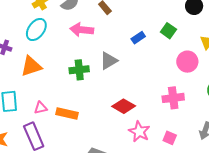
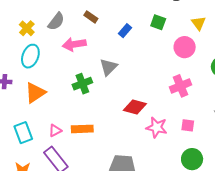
blue rectangle: (138, 38) -> (125, 31), moved

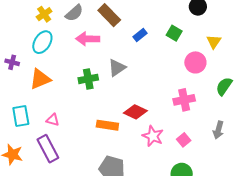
brown rectangle: (91, 17) -> (109, 15), size x1.6
pink square: (188, 125) -> (184, 140), turned 32
orange rectangle: (82, 129) -> (107, 125), moved
pink triangle: (55, 130) -> (53, 120), turned 32

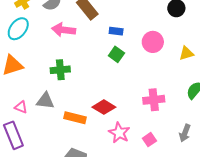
green square: (174, 33) -> (116, 54), moved
blue rectangle: (140, 35) -> (116, 31), turned 40
yellow triangle: (214, 42) -> (186, 53), moved, turned 35
pink circle: (195, 62) -> (153, 42), moved
gray triangle: (117, 68) -> (45, 101), moved, turned 36

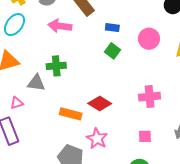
gray triangle: (45, 101) -> (36, 83), moved
pink triangle: (21, 107) -> (17, 103), turned -40
pink star: (119, 133) -> (97, 139), moved
pink square: (149, 140) -> (145, 136), turned 32

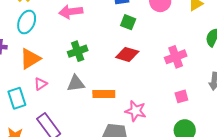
gray triangle: (36, 83) -> (76, 84), moved
pink triangle: (17, 103) -> (41, 84), moved
red diamond: (100, 104) -> (127, 54), moved

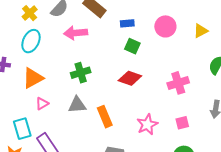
orange rectangle: (104, 94) -> (105, 117), turned 65
cyan rectangle: (17, 98) -> (22, 129), moved
pink star: (136, 111) -> (147, 124), moved, turned 30

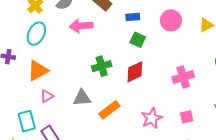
green cross: (81, 73) -> (102, 66), moved
red diamond: (130, 78) -> (135, 72), turned -45
orange rectangle: (105, 117) -> (109, 110), turned 75

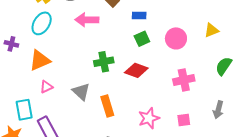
pink circle: (171, 20) -> (176, 38), moved
green square: (138, 40) -> (142, 39), turned 35
red diamond: (135, 72) -> (136, 70), turned 40
gray triangle: (82, 98) -> (81, 92), turned 42
orange rectangle: (109, 110) -> (107, 106), turned -75

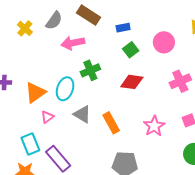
cyan ellipse: (42, 23) -> (65, 89), moved
green cross: (104, 62) -> (90, 70), moved

